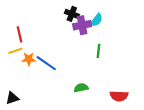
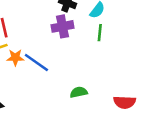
purple cross: (82, 25) -> (63, 26), moved
green line: (98, 51) -> (100, 33), moved

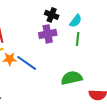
green semicircle: (79, 92) -> (72, 78), moved, size x1.5

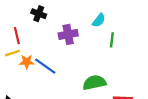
black cross: (52, 15) -> (39, 14), moved
green line: (78, 39) -> (112, 40), moved

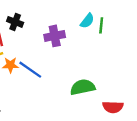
black cross: (39, 14) -> (15, 22), moved
green line: (112, 40) -> (101, 25), moved

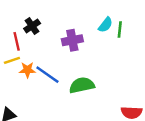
black cross: (15, 22) -> (32, 26), turned 35
green semicircle: (83, 87) -> (82, 85), moved

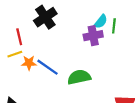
black cross: (32, 26) -> (45, 17), moved, size x1.5
purple cross: (72, 40) -> (93, 36), moved

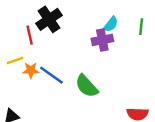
green line: (114, 26) -> (141, 27), moved
red line: (19, 37) -> (30, 35), moved
green semicircle: (79, 77) -> (87, 86), turned -120

